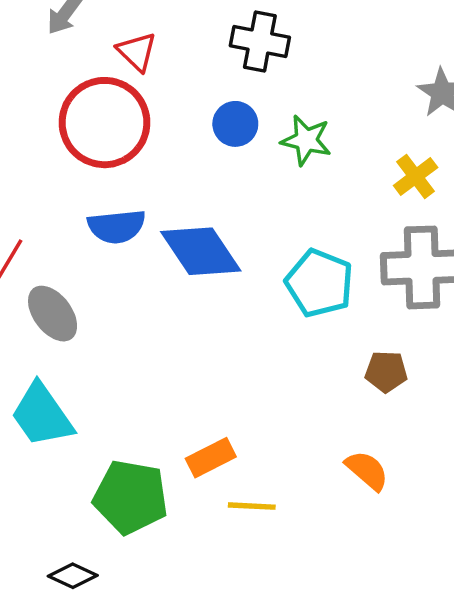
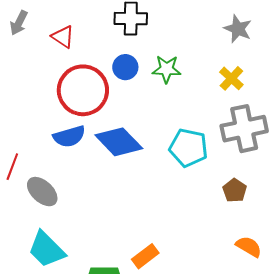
red circle: (104, 123) -> (83, 90), moved
brown pentagon: (386, 372) -> (235, 190), turned -30
orange semicircle: (367, 470) -> (249, 247), moved

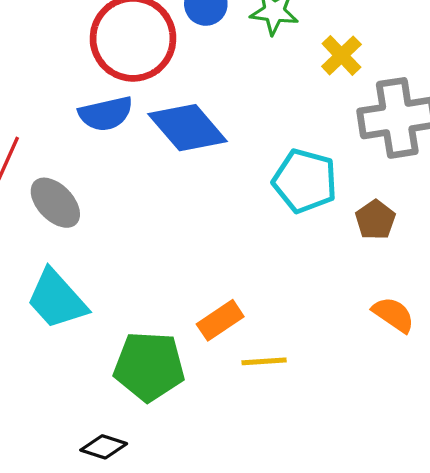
yellow cross: (231, 78) -> (341, 55), moved
cyan pentagon: (188, 148) -> (305, 181), moved

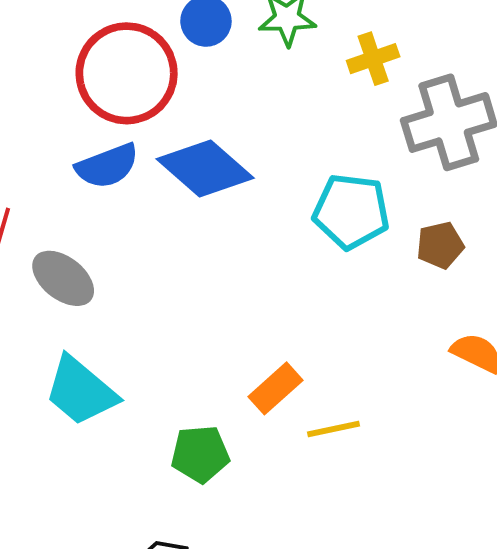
yellow cross: (341, 55) -> (373, 59), turned 33
brown pentagon: (375, 220) -> (440, 245), turned 30
green pentagon: (149, 366) -> (200, 454), size x0.7

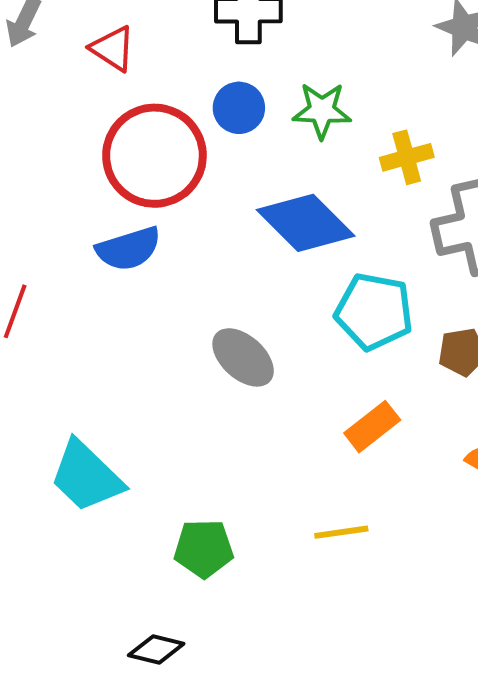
blue diamond: (205, 169) -> (306, 223), moved
gray ellipse: (63, 278) -> (243, 357), moved
orange rectangle: (275, 388) -> (372, 427), moved

